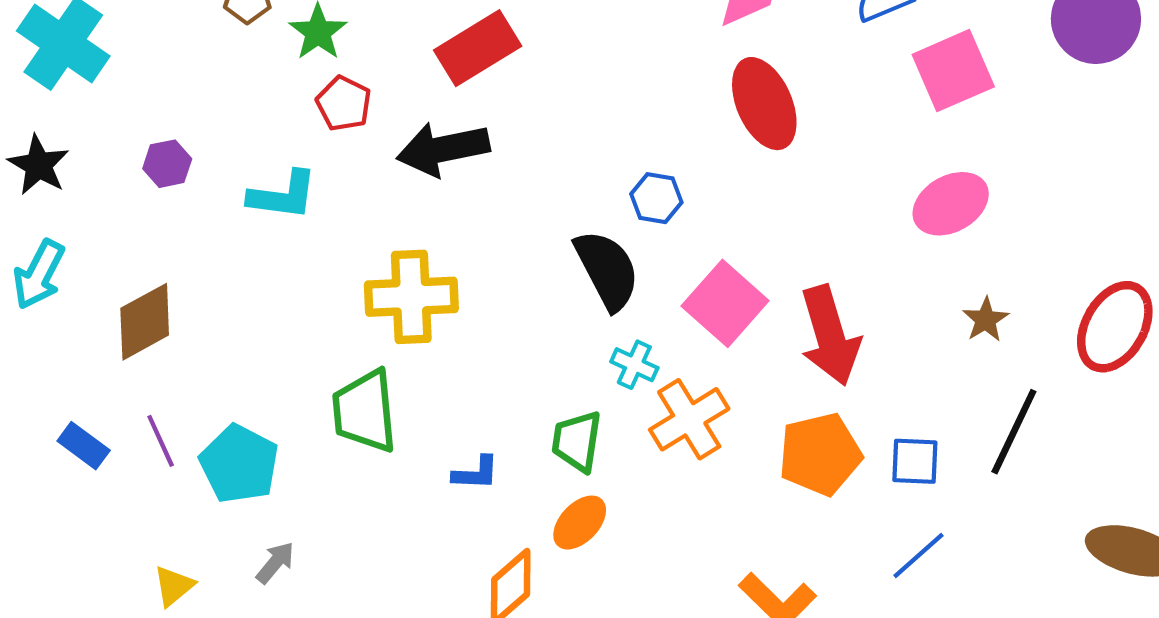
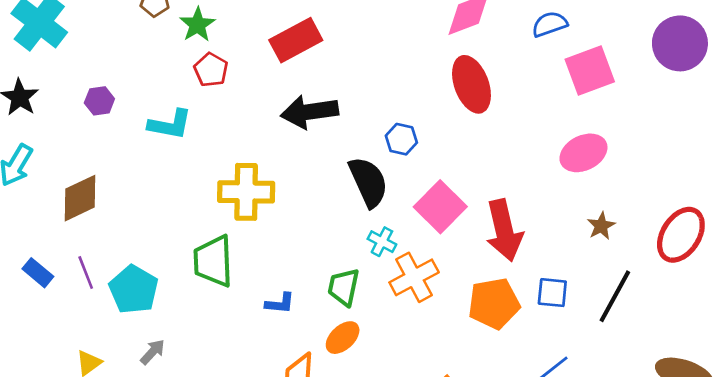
black arrow: (443, 149) -> (309, 112), moved
blue square: (915, 461) -> (552, 293), moved

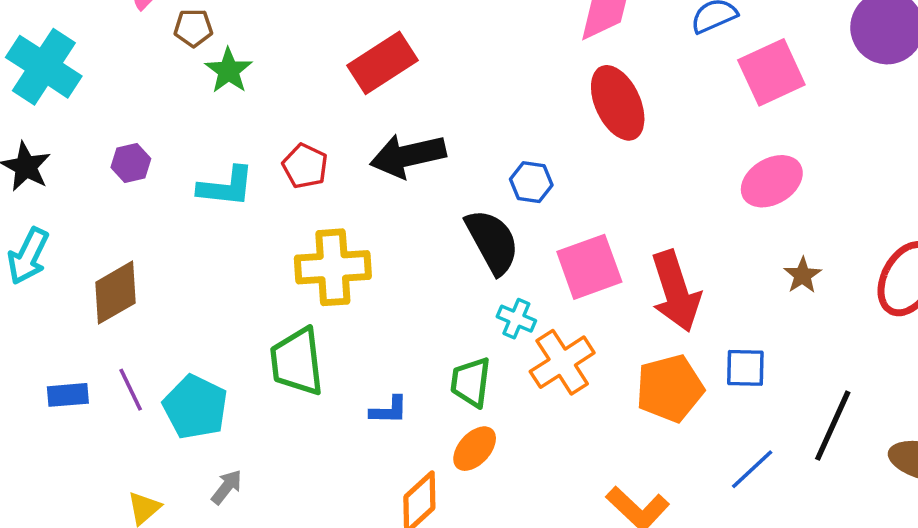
green star: (197, 25) -> (229, 71), moved
red pentagon: (211, 70) -> (305, 166), moved
pink square: (440, 207) -> (589, 267), turned 30
blue rectangle: (38, 273) -> (68, 395), turned -40
black line: (615, 296) -> (833, 426), moved

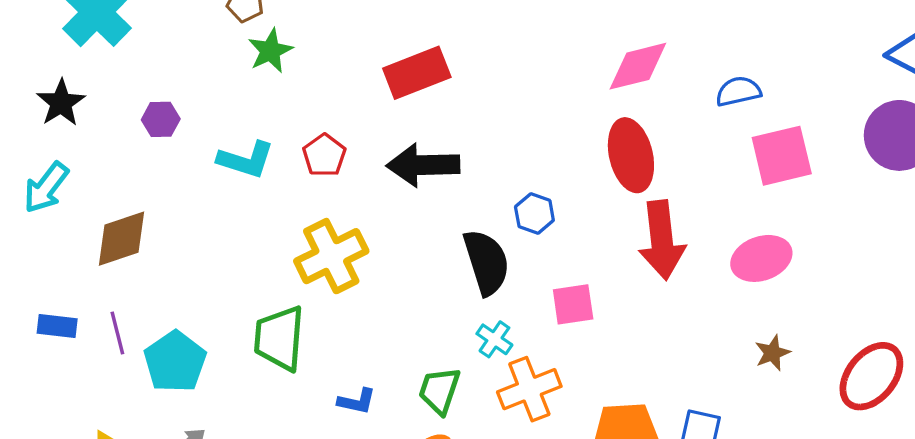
yellow cross: (333, 267) -> (331, 256), turned -34
pink square: (589, 267) -> (573, 304), size x0.7
red arrow: (676, 291) -> (662, 240), moved

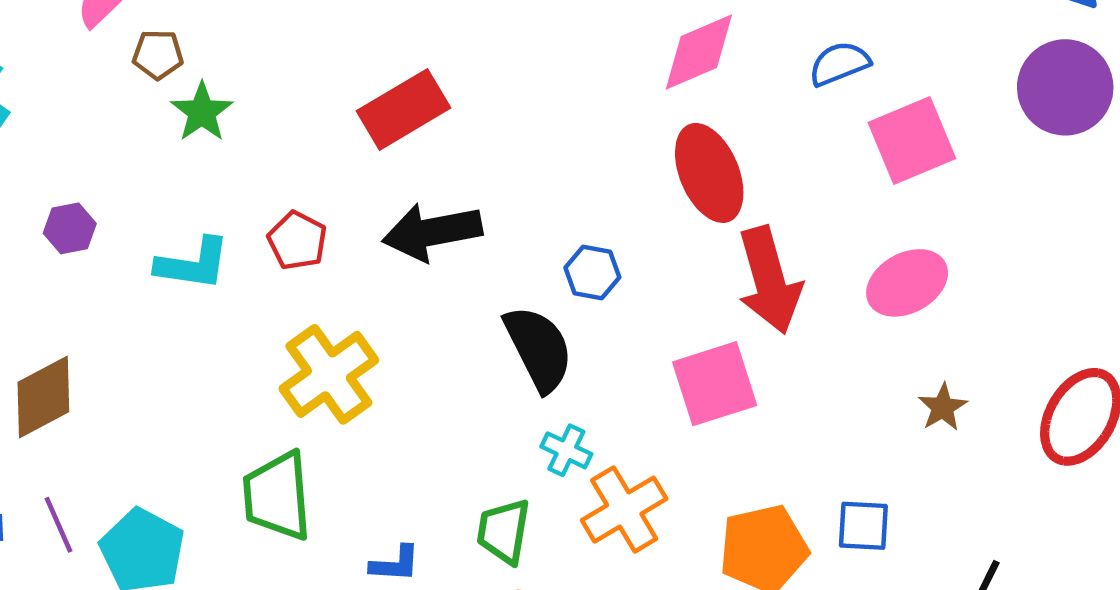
pink square: (573, 304) -> (715, 384), moved, size x1.4

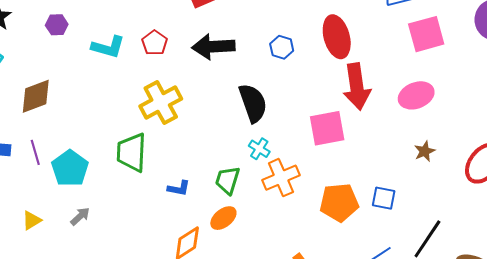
blue hexagon: (592, 273) -> (282, 47), moved

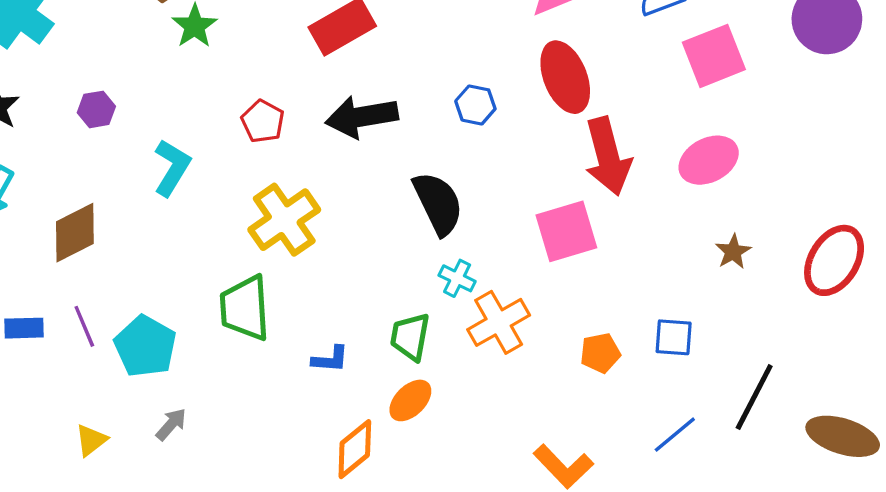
cyan L-shape: (108, 47) -> (172, 168), moved, turned -68
orange pentagon: (339, 202) -> (600, 353), size x0.6

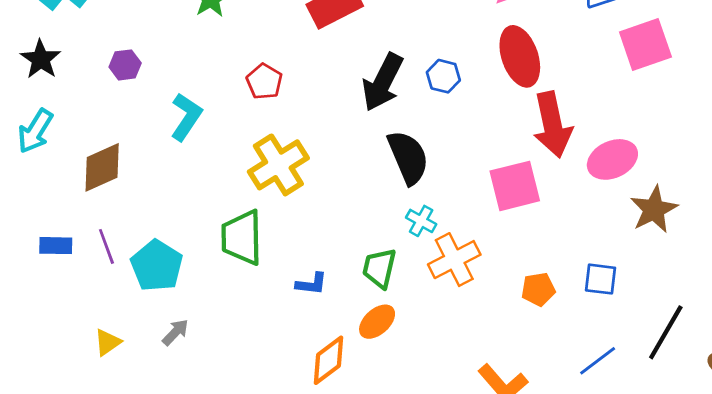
black arrow: (362, 117) -> (383, 82), moved, turned -56
pink ellipse: (709, 160) -> (612, 159), moved
brown star: (733, 252) -> (654, 209), size x1.6

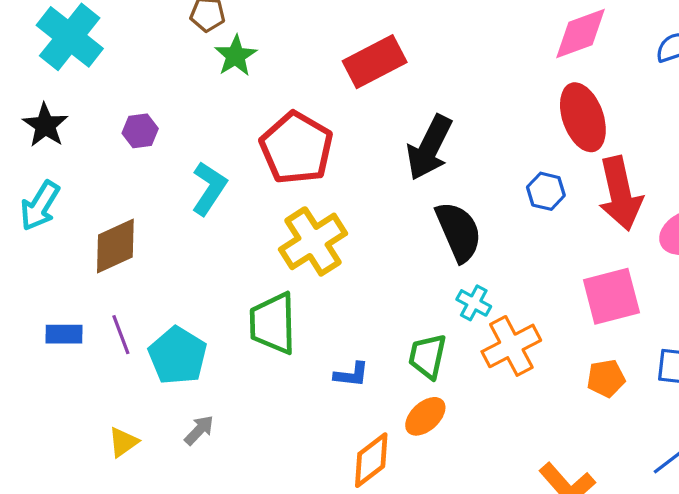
blue hexagon: (443, 76) -> (546, 191), moved
red pentagon: (264, 82) -> (296, 148), size x1.8
pink square: (515, 186) -> (611, 296), moved

